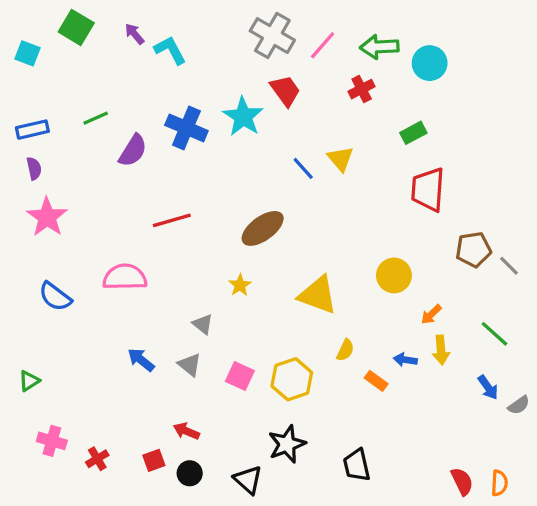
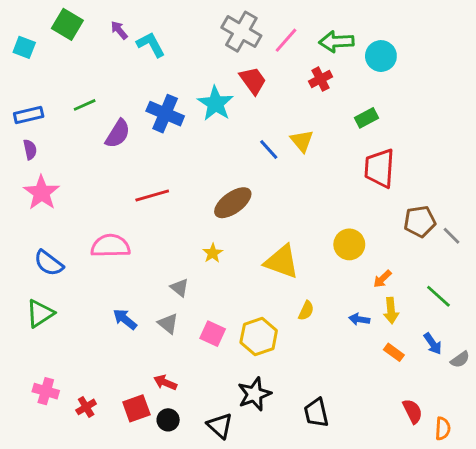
green triangle: (29, 381) -> (40, 313), moved, size x1.5
orange rectangle: (376, 381) -> (394, 352), moved
red square: (154, 460) -> (136, 408), size x1.4
red semicircle: (462, 481) -> (413, 411), moved

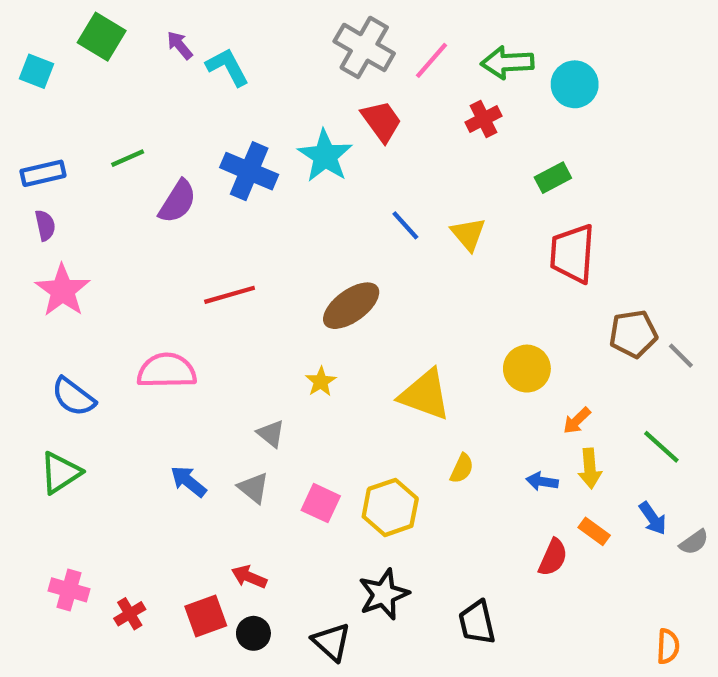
yellow triangle: (302, 141) -> (468, 234), moved
red semicircle: (413, 411) -> (553, 557), moved, turned 50

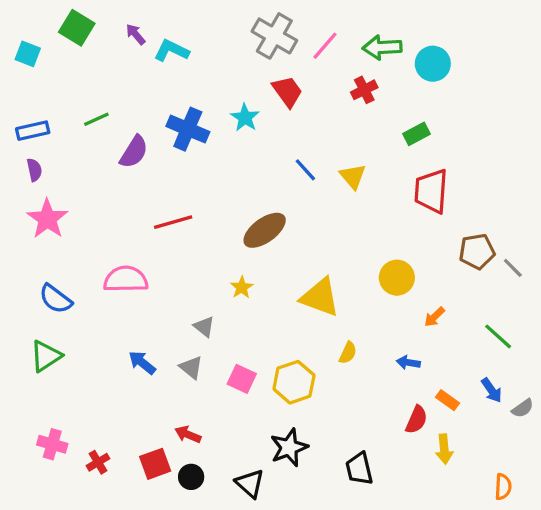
cyan L-shape: (227, 67) -> (171, 51), turned -36
cyan star: (325, 156) -> (245, 118), size x0.7
yellow arrow: (590, 468) -> (444, 449), moved

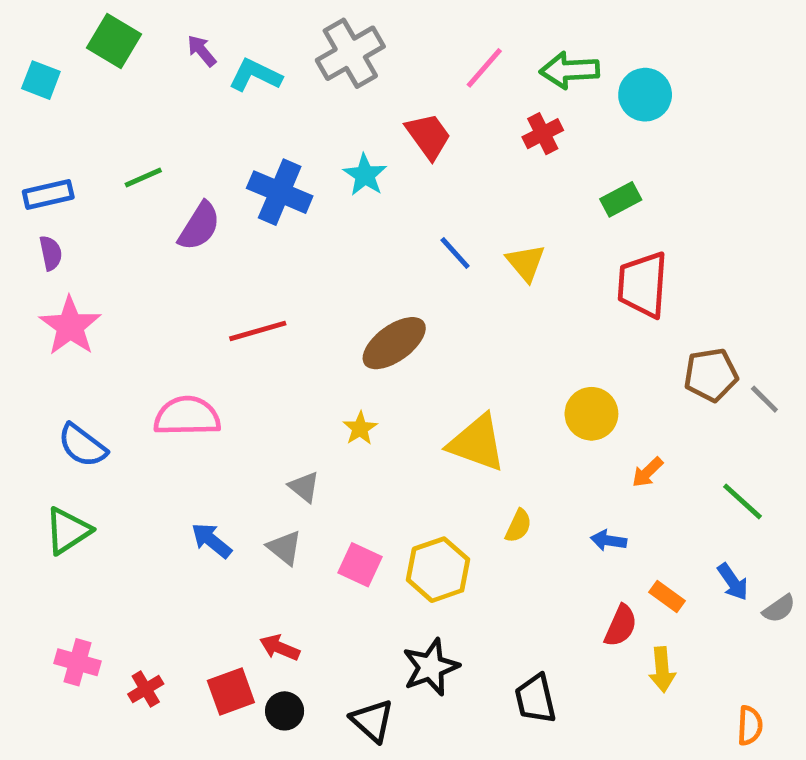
gray cross: (274, 36) -> (350, 53), moved, turned 30

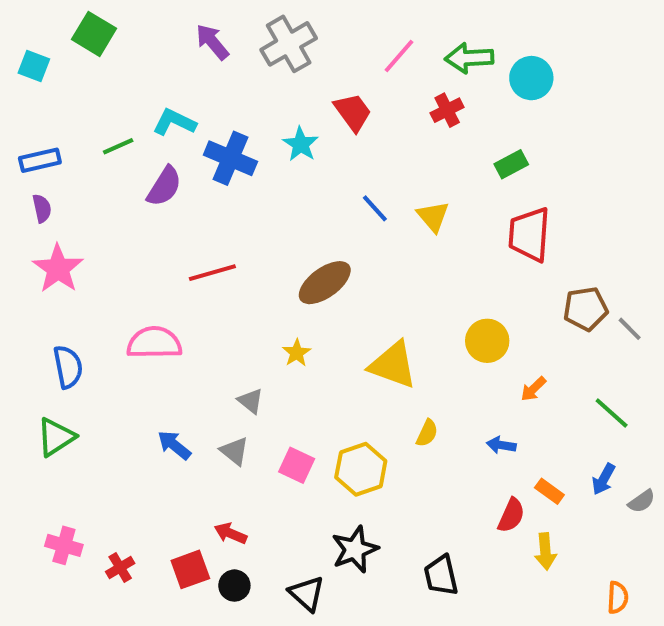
purple arrow: (202, 51) -> (212, 42), moved, size x1.4
cyan L-shape: (255, 75) -> (174, 122), moved
blue semicircle: (82, 445) -> (68, 367), turned -138
blue arrow: (733, 582) -> (604, 479), turned 64

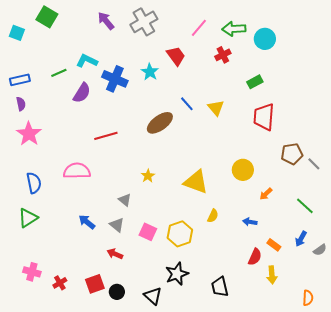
brown ellipse: (325, 283) -> (160, 123), moved
red arrow: (230, 533) -> (115, 254), moved

